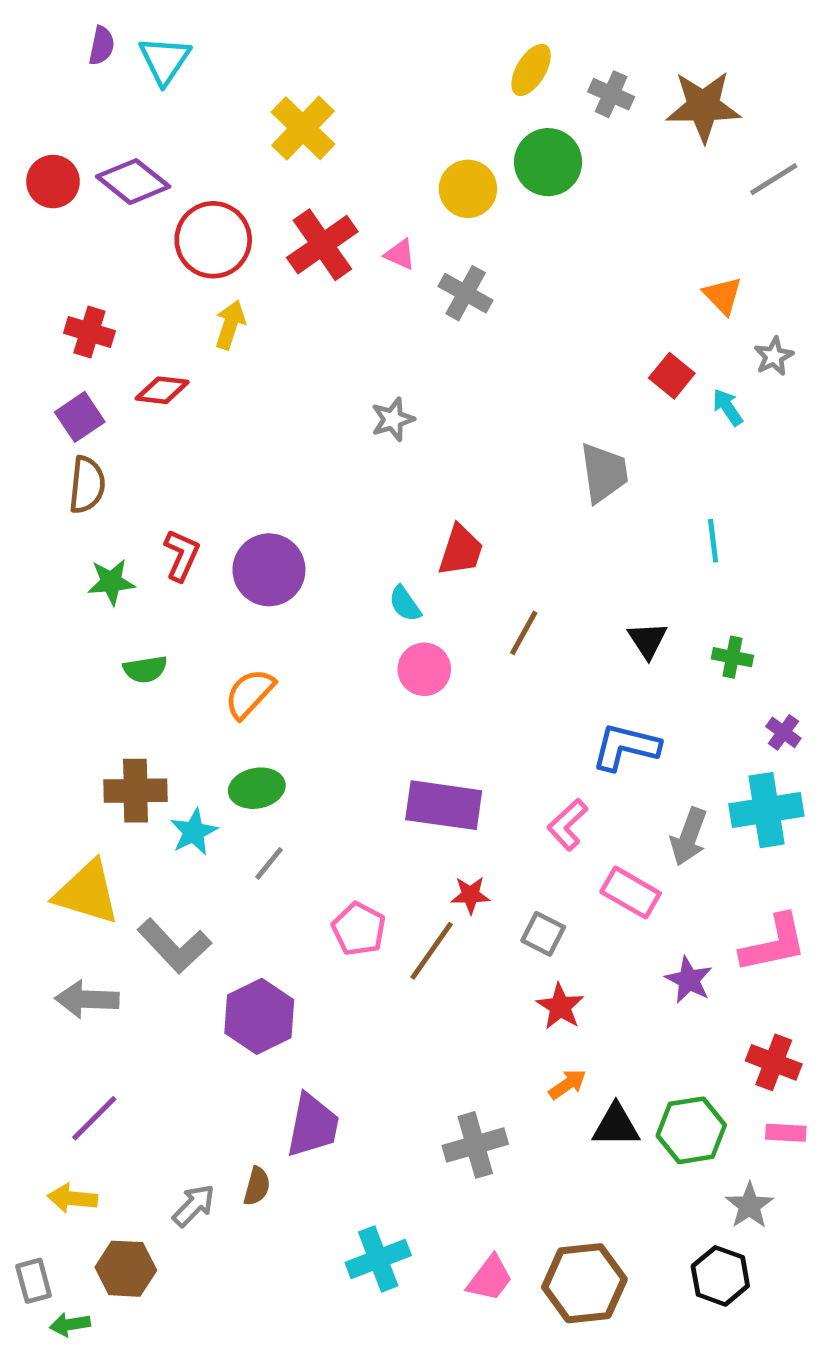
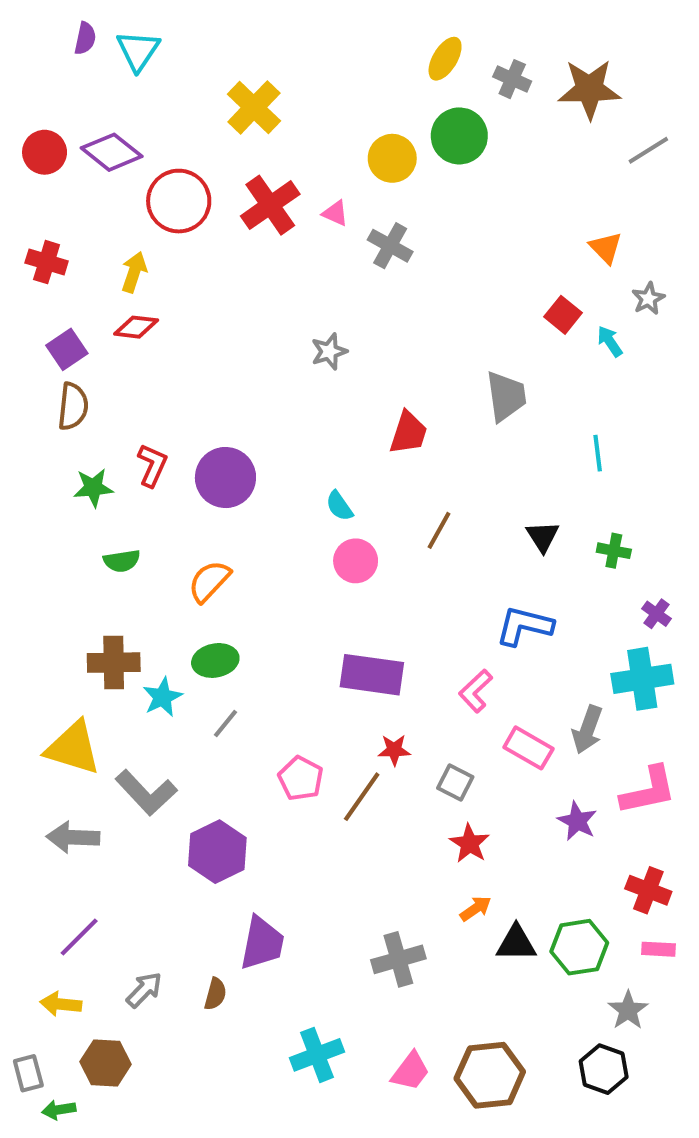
yellow arrow: (230, 325) -> (134, 272), moved
red cross: (89, 332) -> (47, 262), moved
red trapezoid: (461, 550) -> (408, 433), moved
gray arrow: (689, 837) -> (587, 730), moved
gray arrow: (194, 1206) -> (144, 990), moved

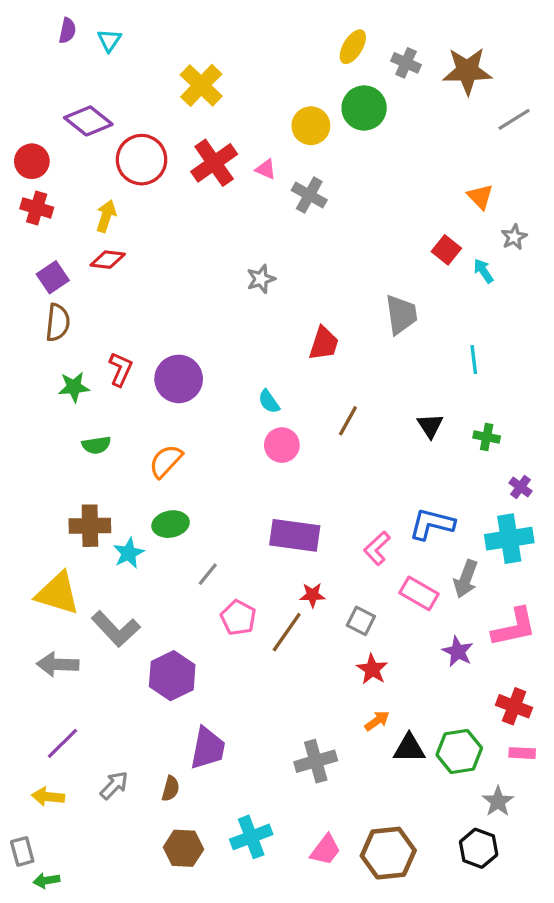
cyan triangle: (138, 51) -> (109, 40), size x0.7
red circle: (45, 152) -> (32, 161), moved
blue L-shape: (524, 626) -> (432, 524), moved
gray line: (225, 724) -> (208, 574), moved
brown hexagon: (106, 1063) -> (183, 848), moved

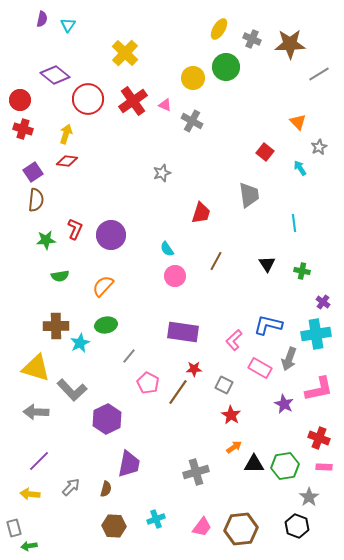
red square: (446, 250) -> (265, 152), moved
cyan cross: (251, 837) -> (156, 519), size x0.7

